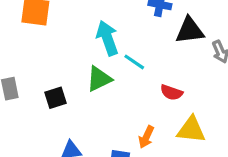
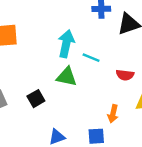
cyan arrow: (107, 38) -> (66, 44), turned 44
green triangle: (99, 79) -> (67, 77), turned 50

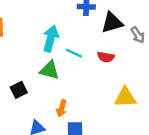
red semicircle: (125, 75) -> (106, 57), moved
orange arrow: (113, 114) -> (62, 108), moved

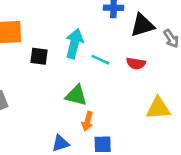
green triangle: (49, 70) -> (76, 95), moved
black square: (19, 90) -> (39, 56), moved, turned 35

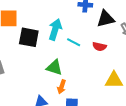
black square: (39, 56) -> (29, 37), size x1.5

